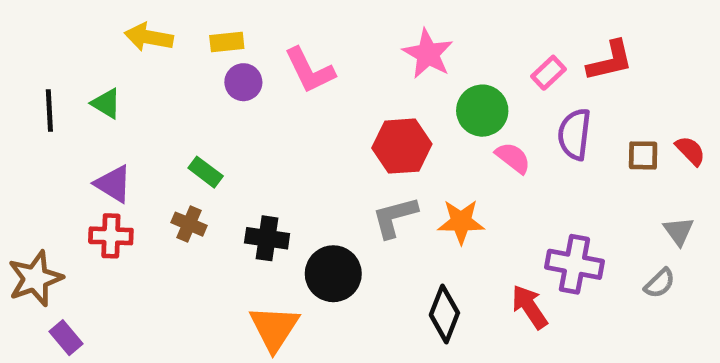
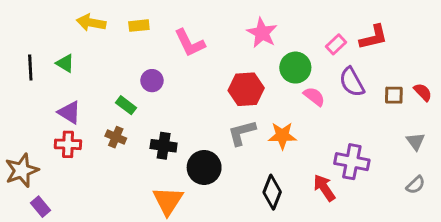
purple circle: (243, 82) -> (152, 81), moved
purple semicircle: (574, 134) -> (352, 82), turned -36
gray semicircle: (660, 283) -> (416, 185), moved

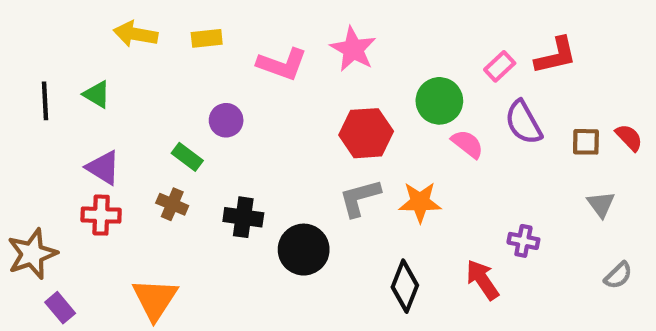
pink star: (262, 33) -> (353, 49), moved
pink L-shape: (190, 43) -> (282, 64), turned -44
gray triangle: (416, 141) -> (601, 204), moved
purple cross: (352, 162) -> (523, 241), size x0.6
orange triangle: (168, 201) -> (155, 299), moved

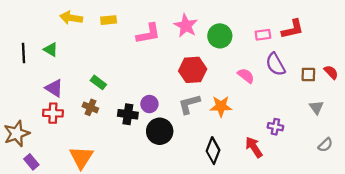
pink L-shape: (282, 64) -> (148, 34), turned -30
pink rectangle: (500, 66) -> (263, 35), turned 35
green circle: (439, 101) -> (220, 36), moved
purple circle: (226, 120) -> (149, 104), moved

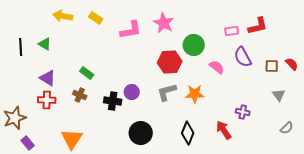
yellow rectangle: (109, 20) -> (96, 18), turned 40
green circle: (220, 36) -> (194, 45), moved
black circle: (160, 131) -> (141, 133), moved

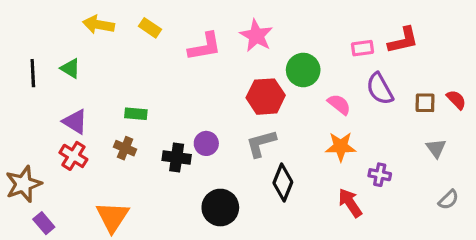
green rectangle: (87, 73) -> (136, 114), turned -32
orange star: (195, 94) -> (341, 147), moved
red cross: (47, 100) -> (73, 156), turned 30
black diamond: (188, 133) -> (283, 183), moved

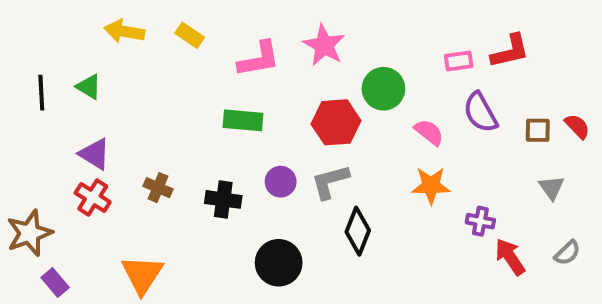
green rectangle: (136, 114) -> (243, 120), moved, size x1.4
purple circle: (206, 143) -> (281, 182), moved
red arrow: (350, 203) -> (510, 257), moved

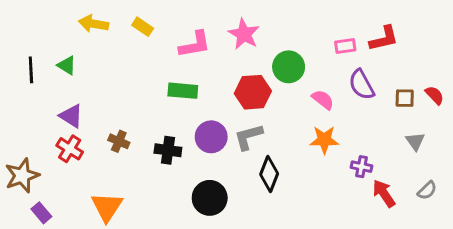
purple circle: (281, 182) -> (211, 137), size x1.4

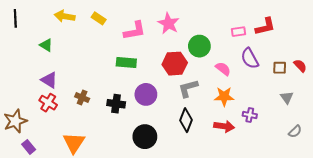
black line: (31, 70) -> (15, 18), moved
gray L-shape: (248, 137) -> (188, 88), moved
red arrow: (384, 193) -> (224, 126), moved, turned 132

